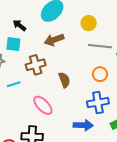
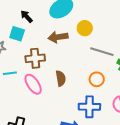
yellow circle: (89, 23) -> (85, 28), moved
pink ellipse: (43, 105) -> (33, 84), moved

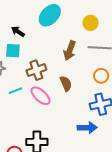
yellow circle: (85, 28) -> (91, 23), moved
brown arrow: (58, 37) -> (70, 51), moved, turned -48

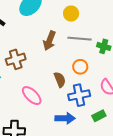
brown semicircle: (66, 84) -> (60, 80), moved
pink ellipse: (41, 96) -> (32, 96), moved

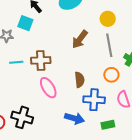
gray line: (79, 39) -> (109, 45), turned 60
brown cross: (16, 59) -> (41, 60), moved
orange circle: (80, 67) -> (111, 75), moved

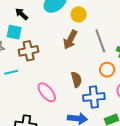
yellow circle: (108, 19) -> (79, 14), moved
brown cross: (41, 60) -> (29, 51), moved

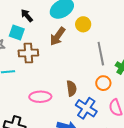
brown arrow: (70, 40) -> (58, 36), moved
pink ellipse: (47, 92) -> (40, 97), turned -60
blue cross: (94, 97) -> (86, 108), turned 30

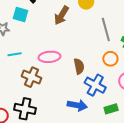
brown cross: (28, 53) -> (32, 77), moved, turned 30
pink ellipse: (40, 97) -> (49, 57), moved

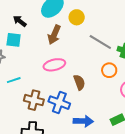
gray line: (106, 30) -> (100, 42), turned -35
pink ellipse: (49, 57) -> (54, 65), moved
blue cross: (95, 85) -> (59, 103), moved

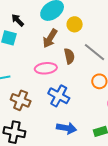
brown semicircle: (79, 82) -> (69, 56), moved
blue cross: (59, 103) -> (59, 96), moved

